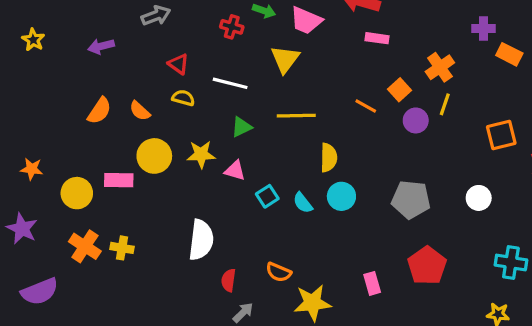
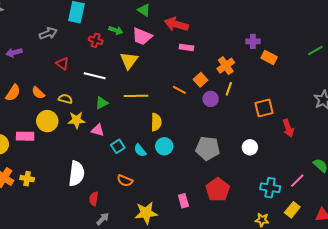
yellow semicircle: (183, 98) -> (65, 99), moved
orange semicircle: (279, 272) -> (125, 181), moved

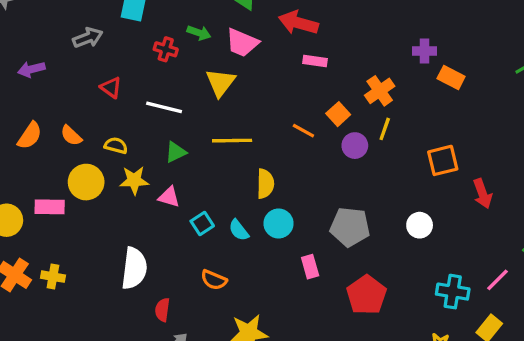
pink rectangle: (183, 201) -> (310, 267), moved

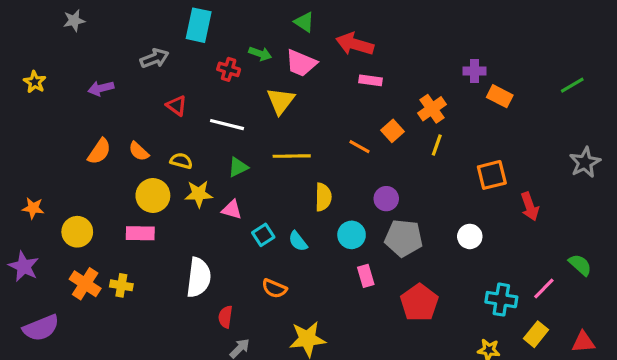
purple circle: (355, 146) -> (386, 199), moved
pink rectangle: (50, 207) -> (140, 233), moved
cyan circle: (279, 224) -> (352, 235), moved

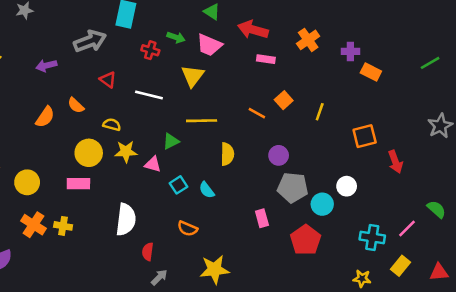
gray arrow: (154, 58) -> (90, 41), size x1.4
orange cross: (432, 109) -> (308, 40), moved
orange semicircle: (139, 151) -> (76, 105), moved
green triangle: (238, 167) -> (171, 141), moved
cyan circle: (352, 235) -> (322, 204), moved

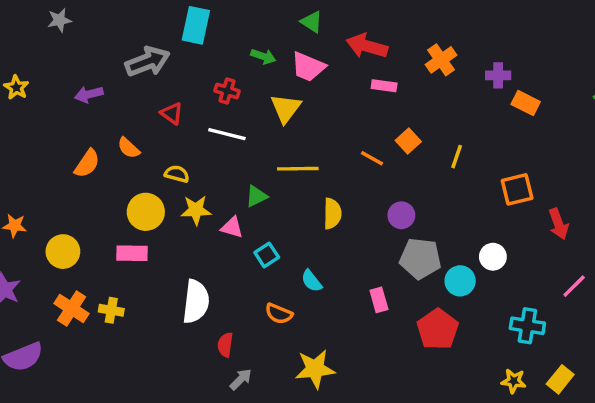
red cross: (150, 50) -> (227, 91), moved
cyan semicircle: (207, 190) -> (312, 281), moved
pink line: (407, 229) -> (574, 286), moved
yellow rectangle: (401, 266) -> (560, 379), moved

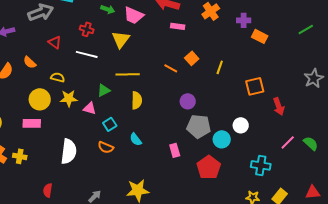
yellow semicircle: (332, 214) -> (137, 100), moved
orange semicircle: (279, 314) -> (106, 147), moved
red semicircle: (225, 345) -> (48, 190), moved

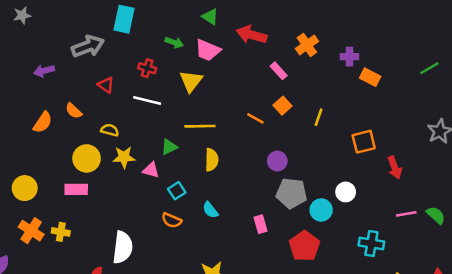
pink rectangle: (178, 26) -> (279, 71), moved, turned 40
pink line: (288, 142) -> (406, 214), turned 35
white semicircle: (69, 151) -> (123, 247), moved

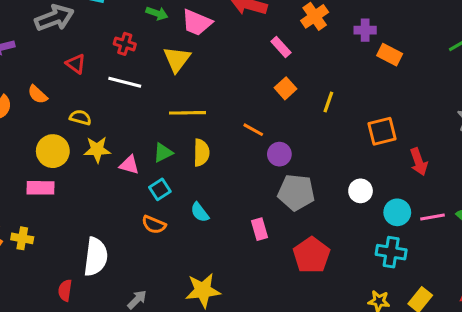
orange line: (255, 118) -> (253, 130), moved
green triangle: (169, 147) -> (163, 153), moved
cyan circle: (321, 210) -> (397, 212), moved

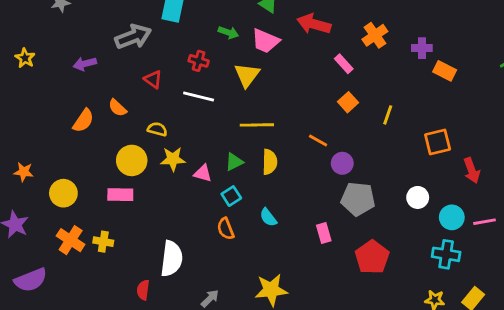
orange semicircle: (154, 225) -> (226, 229), turned 45

